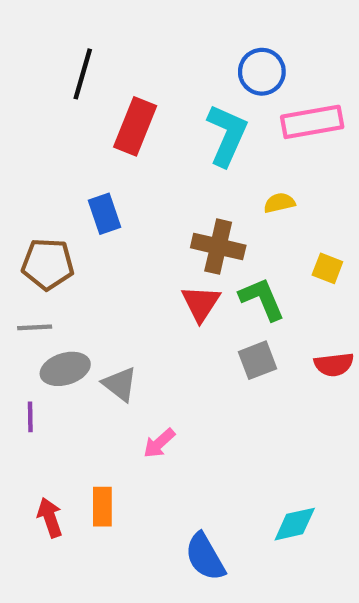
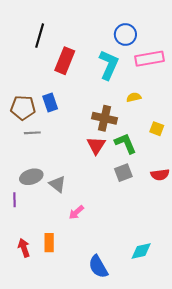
brown pentagon: (48, 264) -> (23, 108), moved
gray line: (35, 327) -> (32, 133), moved

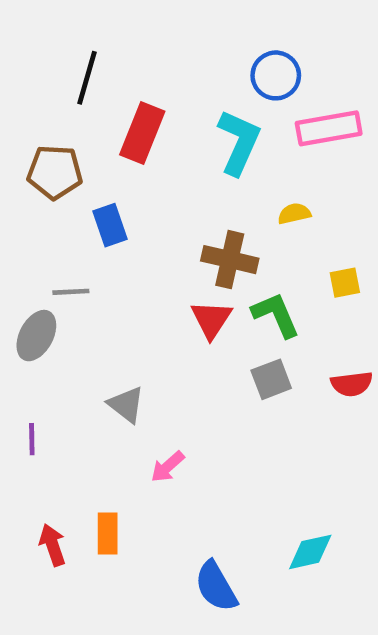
brown pentagon: (23, 108) -> (55, 172), moved
yellow square: (157, 129) -> (345, 283), turned -32
gray ellipse: (31, 177) -> (36, 336), moved, turned -45

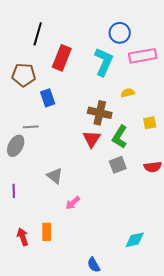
green L-shape: (276, 315) -> (120, 137), turned -125
blue semicircle: (216, 586) -> (94, 265), moved, size x0.7

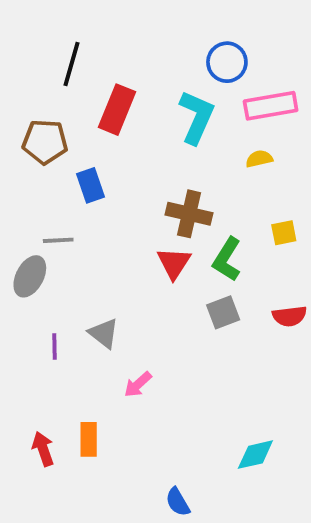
yellow semicircle: (128, 93) -> (259, 159), moved
purple line: (14, 191) -> (54, 347), moved

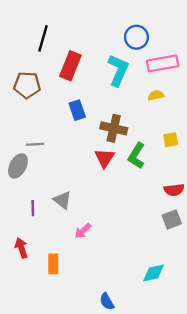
blue rectangle: (90, 185) -> (77, 110), moved
gray square: (223, 312) -> (172, 219), moved
red arrow: (43, 449) -> (21, 248), moved

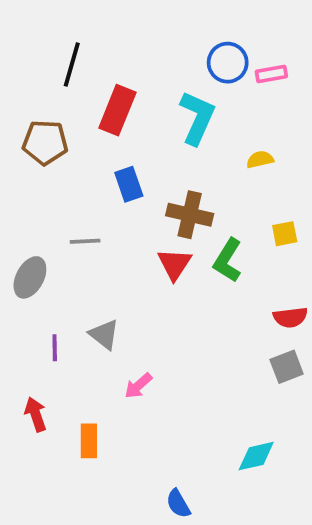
pink rectangle: (163, 63) -> (271, 74), moved, size x0.6
gray line: (35, 144) -> (85, 241), moved

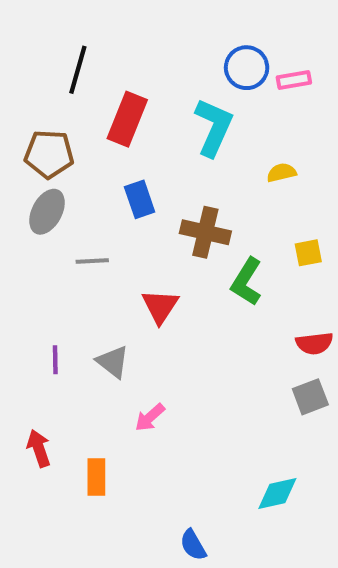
red triangle: (174, 264) -> (160, 306), moved
gray ellipse: (30, 277) -> (47, 212), moved
purple line: (55, 348) -> (55, 360), moved

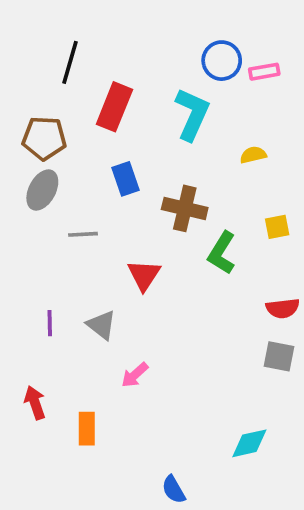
gray square: (310, 397) -> (279, 356), turned 32

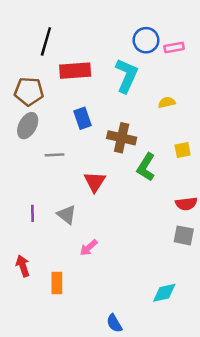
red rectangle: (114, 107) -> (75, 71), turned 64

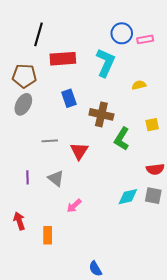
gray line: (54, 155) -> (50, 141), moved
cyan diamond: (164, 293) -> (128, 197), moved

